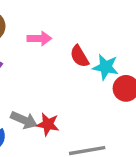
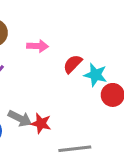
red semicircle: (79, 56) -> (73, 64), turned 72

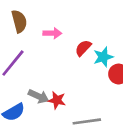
cyan star: (95, 75) -> (103, 57), turned -30

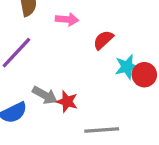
cyan star: (103, 57) -> (127, 67), moved

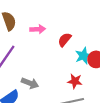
red star: (67, 102) -> (75, 81), moved

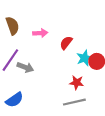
gray arrow: (30, 83) -> (25, 67), moved

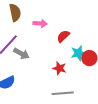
red star: (77, 83) -> (59, 68), moved

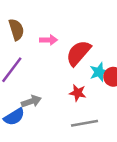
red semicircle: (63, 36) -> (78, 53), size x1.6
gray arrow: (21, 54) -> (31, 101), moved, turned -42

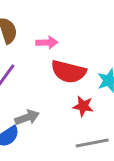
red semicircle: (78, 53) -> (68, 72), moved, turned -116

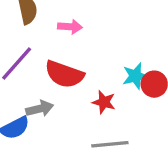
red semicircle: (68, 72) -> (64, 74), moved

